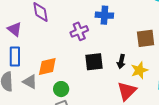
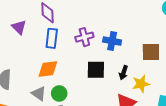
blue cross: (104, 15) -> (112, 41), moved
blue rectangle: (15, 56) -> (52, 38), moved
gray triangle: (30, 82) -> (39, 94), moved

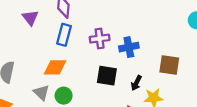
blue cross: (112, 41) -> (129, 47), turned -30

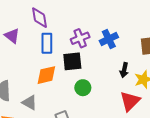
black square: (107, 76) -> (72, 61), moved
gray triangle: (41, 93) -> (30, 103), moved
green circle: (64, 96) -> (83, 88), moved

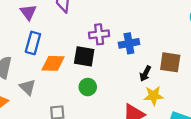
blue rectangle: (47, 43) -> (33, 43), moved
black arrow: (124, 70) -> (145, 74), moved

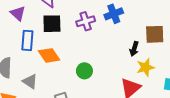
blue cross: (129, 43) -> (114, 14), moved
black square: (84, 56) -> (52, 24), moved
orange diamond: (53, 63) -> (49, 55), turned 65

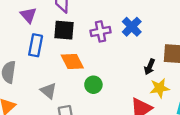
blue cross: (114, 14) -> (132, 27), turned -30
orange diamond: (49, 55) -> (72, 62), moved
gray triangle: (30, 81) -> (48, 91), moved

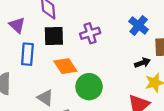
blue cross: (132, 27) -> (139, 25), moved
black arrow: (150, 67) -> (142, 63), turned -126
green circle: (93, 85) -> (89, 87), size x1.5

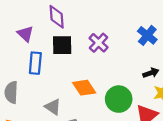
purple cross: (90, 33) -> (99, 43), turned -30
orange diamond: (65, 66) -> (84, 88), moved
green circle: (89, 87) -> (119, 99), moved

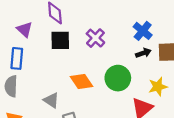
blue rectangle: (35, 63) -> (17, 58), moved
black arrow: (151, 73) -> (143, 53), moved
green circle: (119, 99) -> (118, 78), moved

